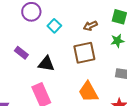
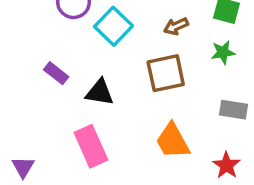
cyan square: (54, 26) -> (113, 26), size x1.5

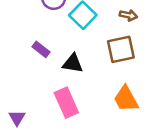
brown arrow: (176, 26) -> (128, 15), turned -144

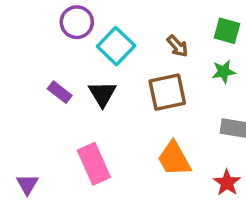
brown arrow: (128, 15) -> (177, 46), turned 36
black triangle: (73, 63) -> (102, 94), moved, turned 50

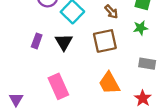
purple rectangle: (60, 92) -> (37, 41), turned 72

